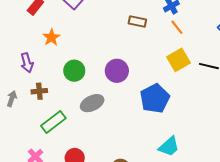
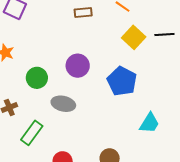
gray ellipse: (92, 103) -> (63, 104), turned 55

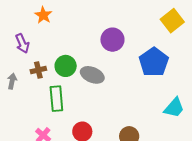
green circle: (37, 78) -> (66, 66), moved
green rectangle: (32, 133) -> (56, 99), turned -50

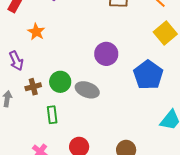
green rectangle: (56, 99) -> (52, 115), size x0.7

